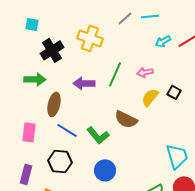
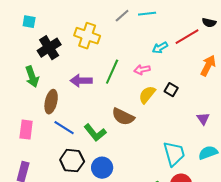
cyan arrow: (163, 41) -> (160, 48), moved
green arrow: (35, 79) -> (32, 77), turned 70
black hexagon: (60, 161) -> (72, 161), moved

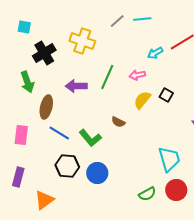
brown semicircle: (123, 117) -> (118, 122), size x0.6

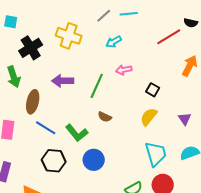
cyan arrow: (155, 53) -> (114, 42), moved
green line: (107, 77) -> (97, 86), moved
yellow semicircle: (142, 100) -> (149, 117), moved
blue circle: (97, 173) -> (94, 160), moved

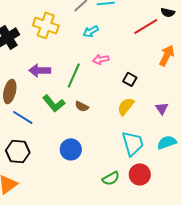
green L-shape: (77, 133) -> (54, 103), moved
black hexagon: (54, 161) -> (18, 151), moved

